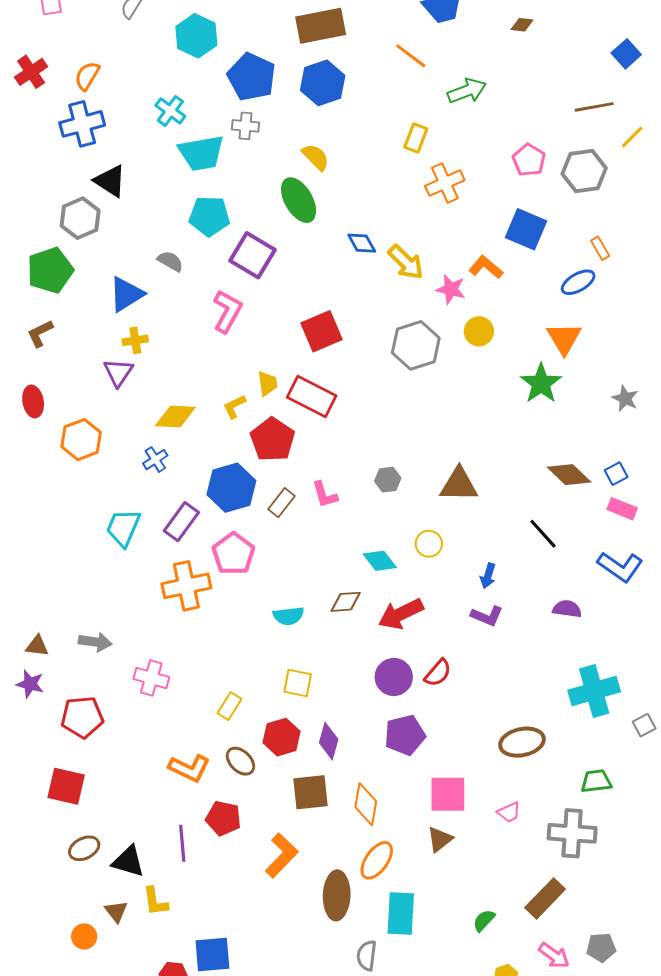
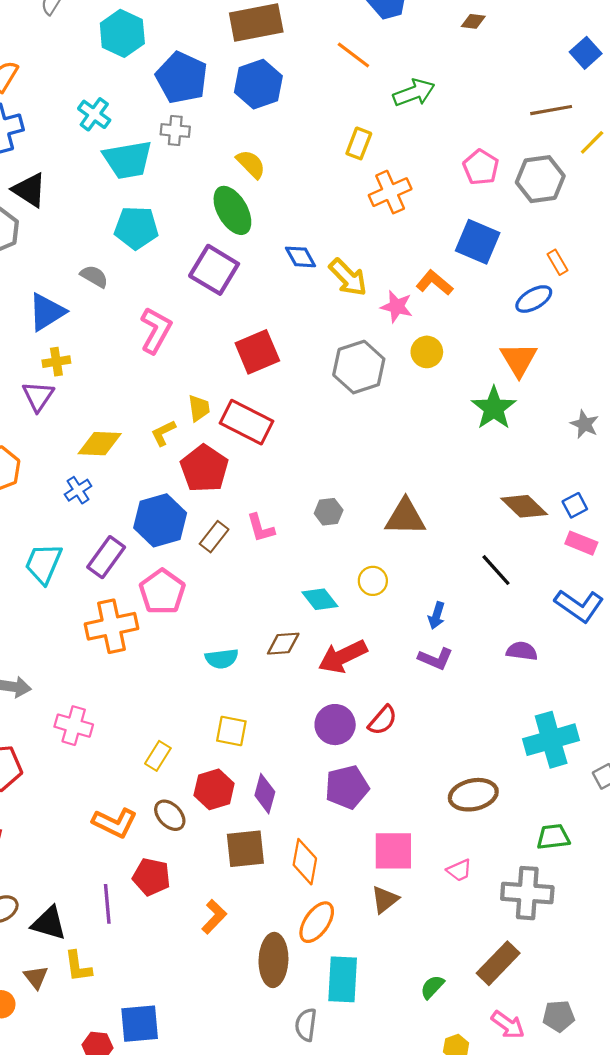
purple square: (252, 255) -> (214, 270), moved
orange L-shape: (282, 855) -> (214, 917), size x0.7

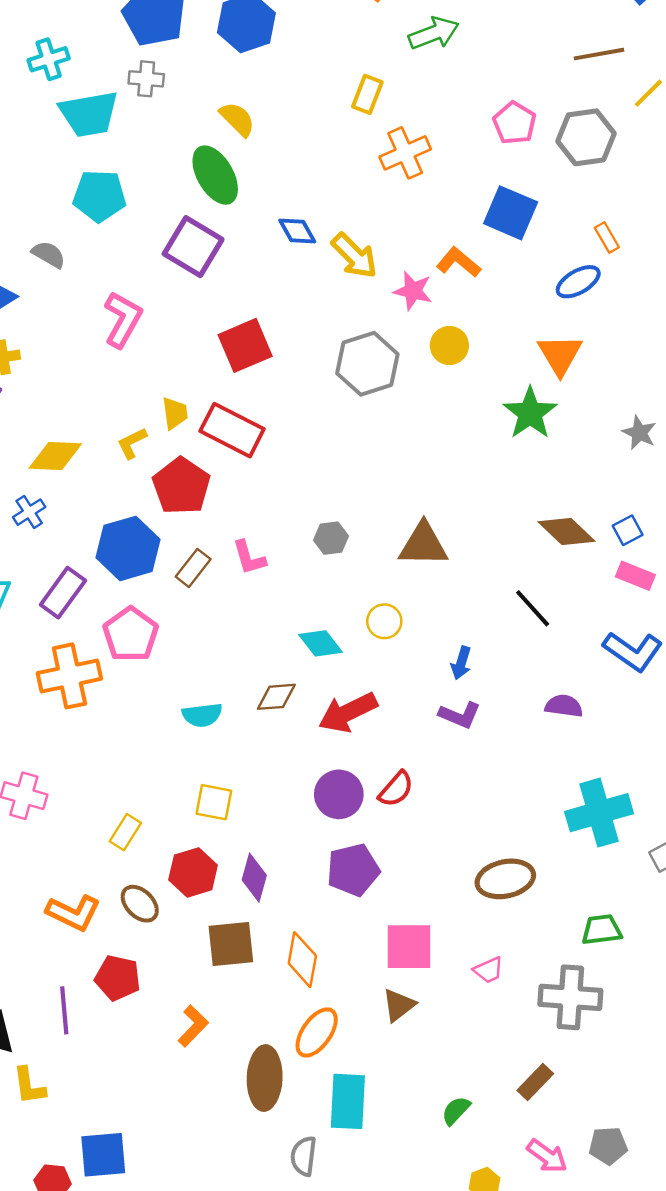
cyan cross: (94, 114) -> (49, 59), turned 36
brown rectangle: (498, 963) -> (535, 1082), size x0.7

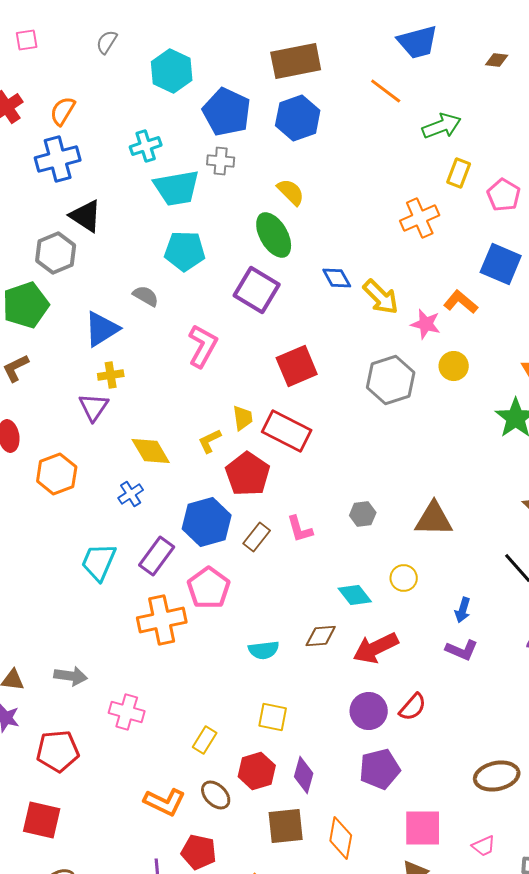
yellow rectangle: (367, 94) -> (459, 173), moved
yellow diamond: (55, 456) -> (151, 451), turned 57

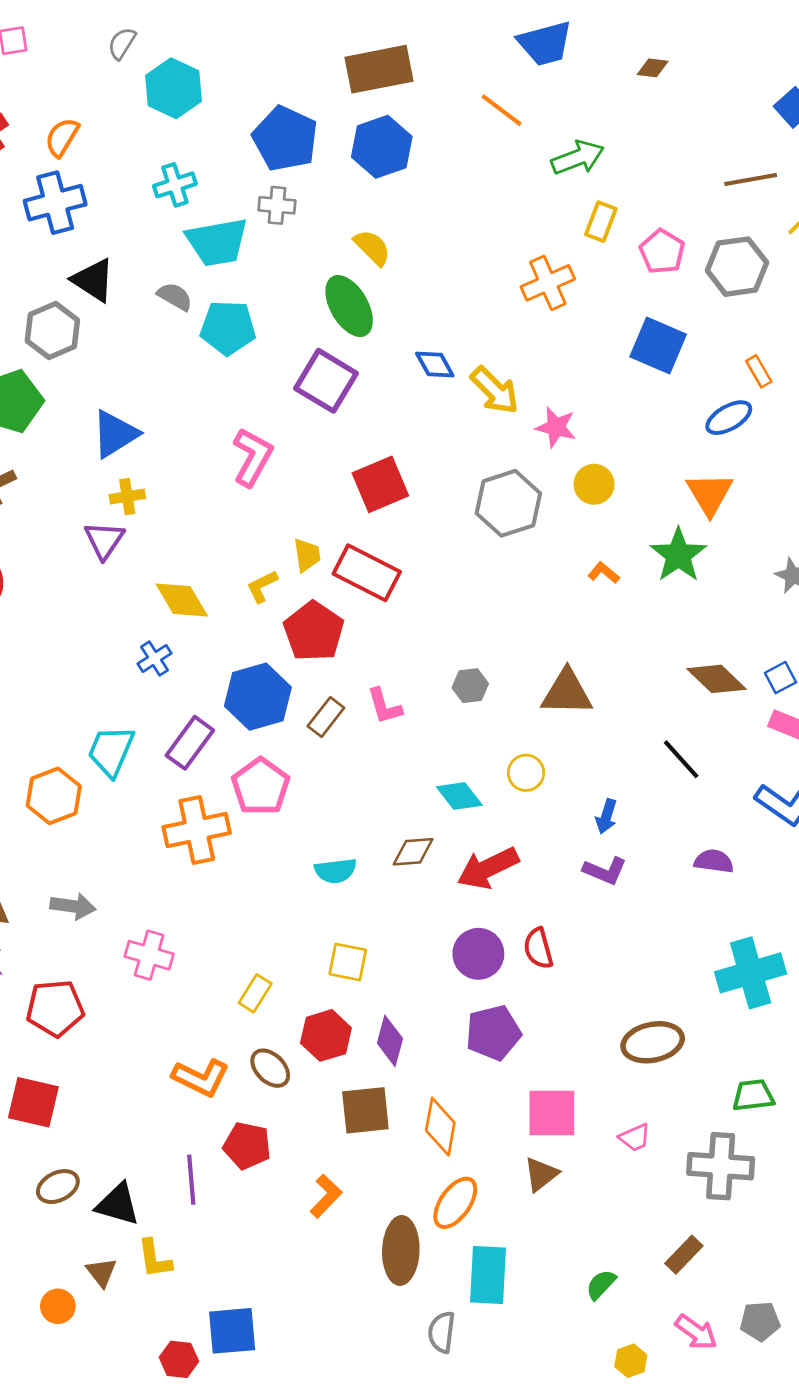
cyan hexagon: (172, 71) -> (174, 88), moved
gray semicircle: (146, 296) -> (175, 296), moved
orange L-shape: (461, 302) -> (604, 573), moved, size x0.7
orange hexagon: (57, 474) -> (54, 796), moved
red semicircle: (413, 707) -> (538, 948), turned 124

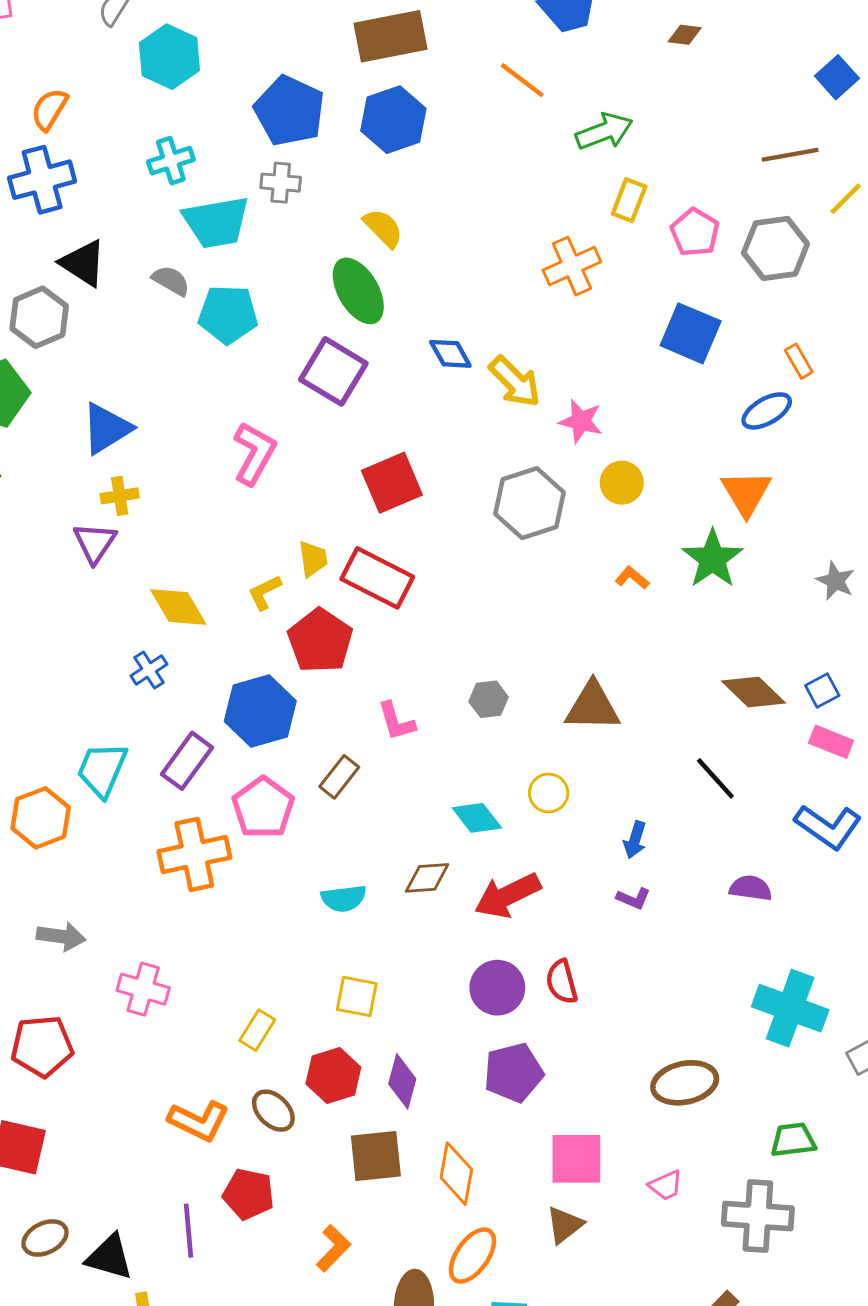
brown rectangle: (326, 717) -> (339, 777), moved
purple L-shape: (605, 871) -> (633, 898), size x0.7
cyan cross: (751, 973) -> (790, 1008), turned 36

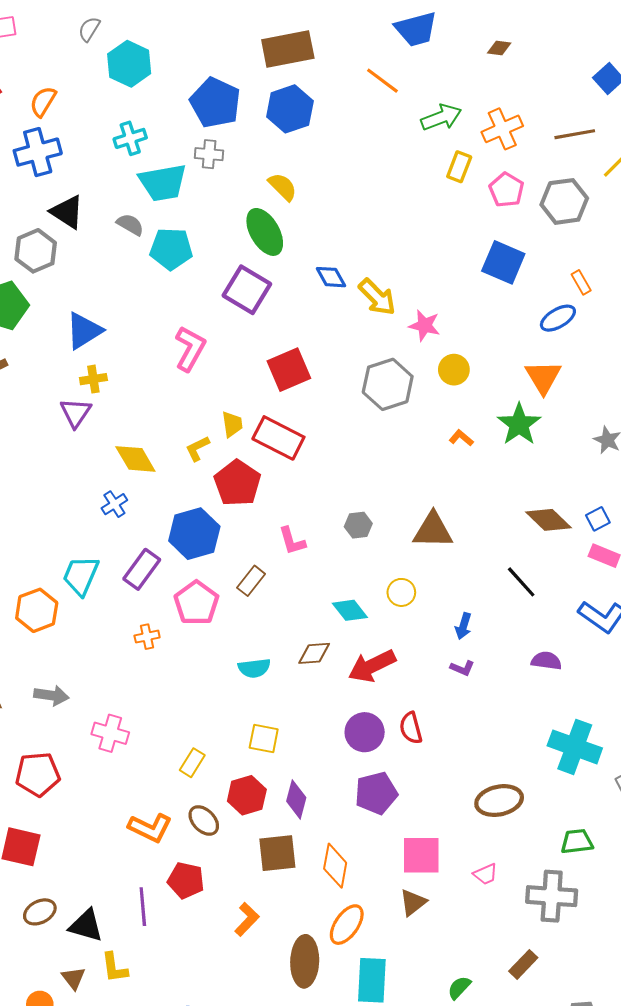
orange cross: (572, 266) -> (502, 129), moved
orange cross: (194, 854) -> (147, 637), size x0.5

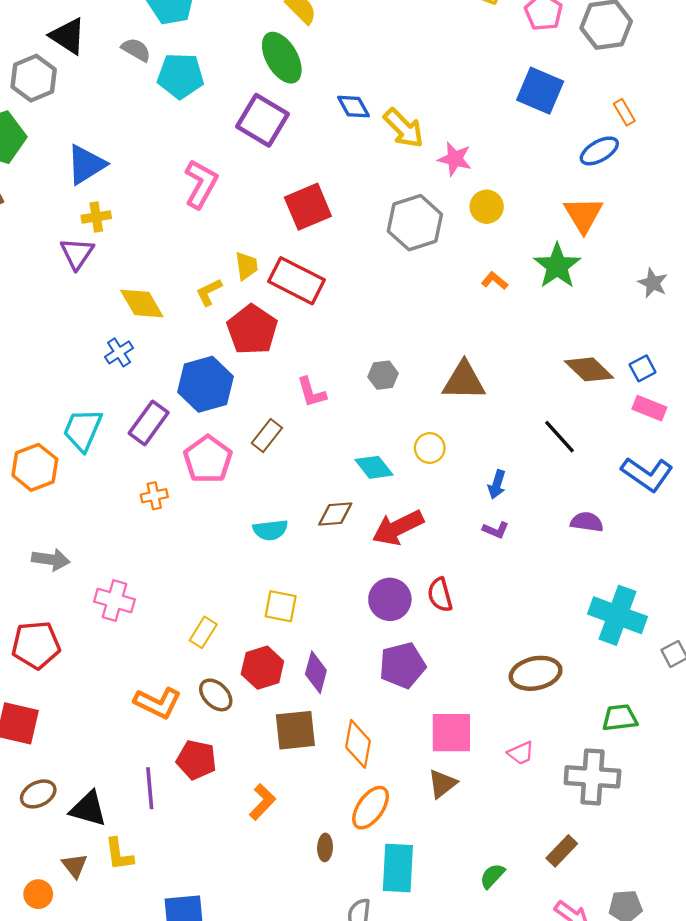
brown ellipse: (305, 961) -> (325, 847), size x0.5

